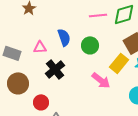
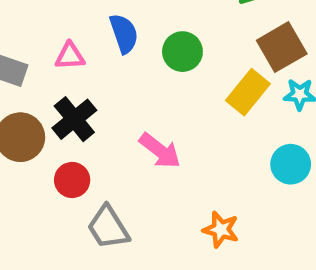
black cross: (55, 69) -> (74, 119), moved
pink arrow: (101, 80) -> (160, 151), moved

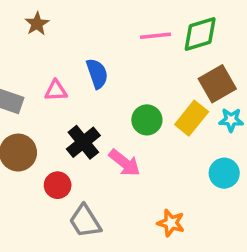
green circle: (182, 52) -> (147, 120), moved
black cross: (74, 119) -> (83, 142), moved

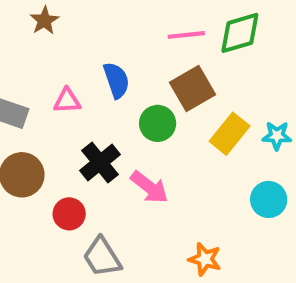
brown square: (217, 84) -> (193, 88), moved
green circle: (147, 120) -> (158, 123), moved

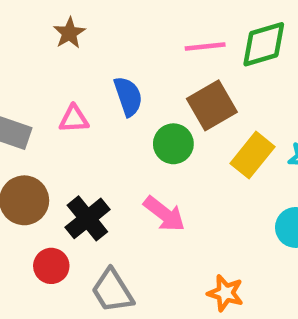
brown star: (44, 21) -> (69, 33), moved
black cross: (100, 162) -> (87, 218), moved
red circle: (69, 214) -> (51, 266), moved

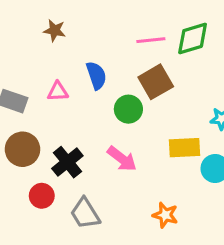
brown star: (69, 33) -> (55, 30), turned -30
yellow rectangle: (253, 155) -> (185, 148), moved, turned 48

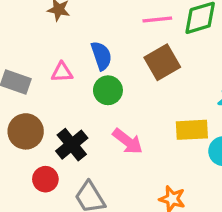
green circle: (128, 109) -> (108, 90), moved

